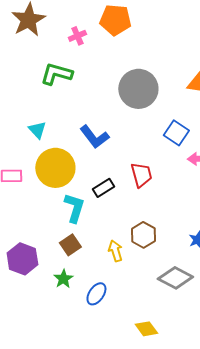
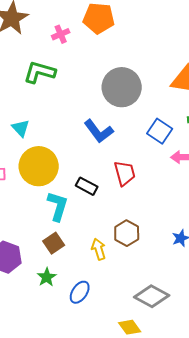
blue L-shape: (94, 137) -> (99, 131), moved
black rectangle: (103, 188) -> (87, 186), turned 60
gray diamond: (175, 278) -> (152, 296), moved

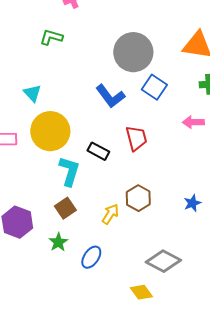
green L-shape: (40, 72) -> (51, 37), size x0.7
blue square: (160, 131) -> (154, 87), moved
yellow arrow: (99, 249) -> (110, 214), turned 50

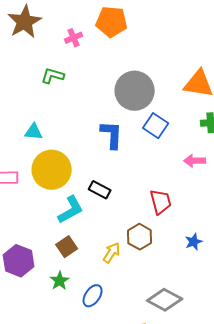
cyan triangle: (32, 93) -> (34, 132), turned -42
blue L-shape: (110, 96) -> (112, 135), turned -140
red trapezoid: (136, 138) -> (161, 202), moved
cyan L-shape: (69, 171) -> (71, 210), turned 44

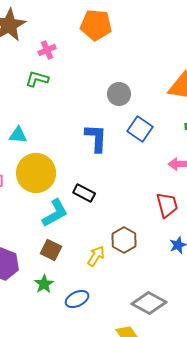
pink cross: (74, 38) -> (47, 50), moved
gray circle: (135, 91) -> (119, 94), size x0.6
red trapezoid: (161, 202) -> (167, 205), moved
brown square: (67, 247) -> (51, 250), turned -30
blue ellipse: (93, 296) -> (77, 299), turned 30

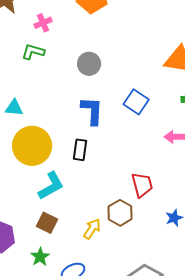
gray circle: (119, 94) -> (89, 64), moved
black rectangle: (84, 193) -> (80, 150), moved, turned 70
red trapezoid: (167, 205) -> (142, 185), moved

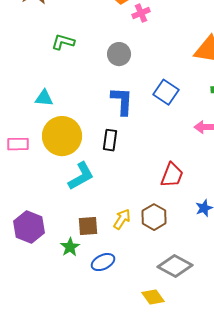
pink cross: (43, 23) -> (141, 13), moved
red trapezoid: (142, 185) -> (172, 175), turned 36
brown hexagon: (120, 213) -> (154, 217), moved
brown square: (47, 223) -> (88, 226), moved, turned -30

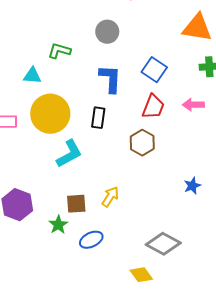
green L-shape: (63, 42) -> (59, 51), moved
red trapezoid: (172, 175) -> (153, 107), moved
brown hexagon: (154, 217) -> (142, 143), moved

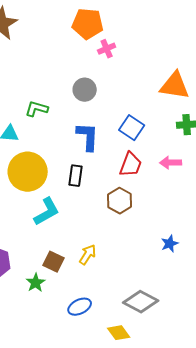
brown square: (76, 204) -> (54, 262), turned 30
blue ellipse: (91, 240) -> (80, 307), moved

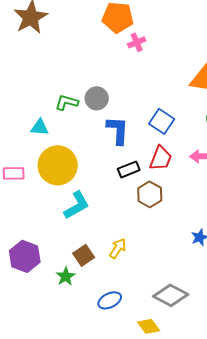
gray circle: (85, 90) -> (97, 98), moved
black rectangle: (76, 176) -> (129, 169), moved, turned 60
brown square: (54, 262) -> (84, 255), turned 30

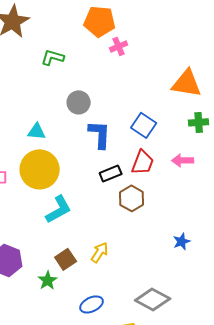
green L-shape: (67, 102) -> (53, 57), moved
cyan triangle: (40, 127) -> (37, 131), moved

